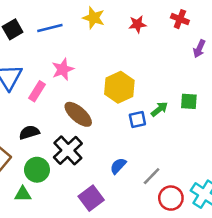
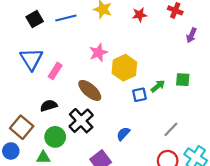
pink star: (63, 69) -> (98, 53), moved
gray line: (152, 176) -> (171, 129), moved

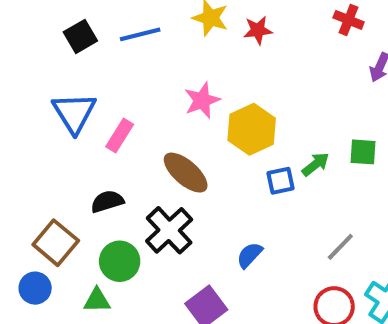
red star: (139, 15) -> (258, 30), moved

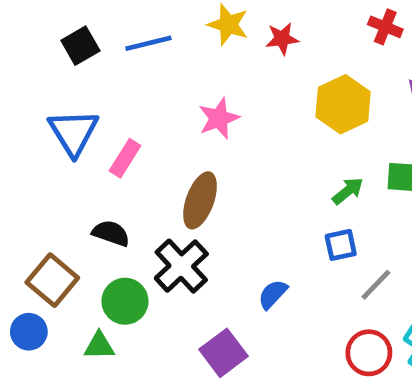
yellow hexagon: (252, 129) -> (343, 104), moved
brown ellipse: (186, 173) -> (200, 200), turned 69
blue square: (280, 181) -> (341, 245), moved
black semicircle: (107, 201) -> (111, 233), turned 36

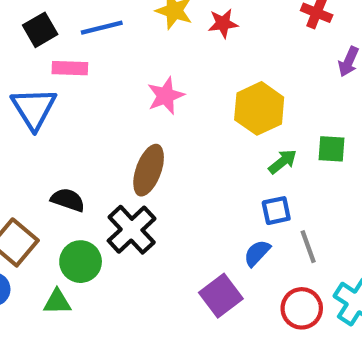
yellow hexagon: (343, 104) -> (259, 108), moved
pink rectangle: (125, 158) -> (70, 68), moved, turned 60
gray line: (376, 285) -> (308, 247), turned -64
blue semicircle: (273, 294) -> (257, 253), moved
purple square: (223, 353) -> (221, 296), moved

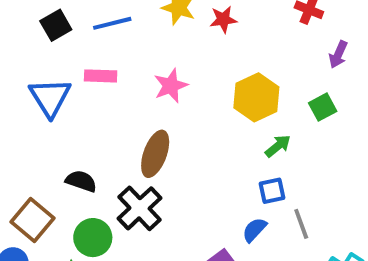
pink rectangle: (70, 68) -> (101, 76), moved
green square: (331, 149) -> (323, 107), moved, turned -32

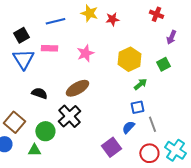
black square: (56, 25) -> (21, 35), moved
brown ellipse: (155, 154) -> (77, 88), turned 40
black semicircle: (81, 181) -> (39, 93), moved

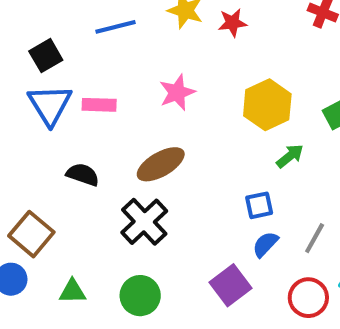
pink rectangle: (49, 48) -> (99, 105), moved
blue square: (137, 107) -> (259, 205), moved
gray line: (152, 124) -> (315, 238), turned 49
green circle: (45, 131) -> (140, 296), moved

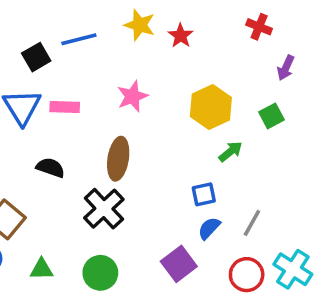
red star: (232, 23) -> (181, 36), turned -30
black square: (46, 56) -> (36, 57), moved
brown ellipse: (161, 164) -> (118, 159), turned -51

